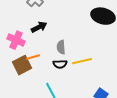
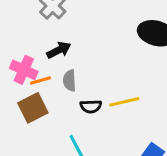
gray semicircle: (61, 47) -> (69, 80), moved
orange line: (33, 57) -> (41, 80), moved

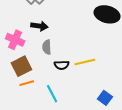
black arrow: (59, 50) -> (39, 26), turned 35
orange line: (41, 80) -> (27, 83), moved

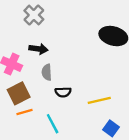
yellow line: (85, 62) -> (99, 100), moved

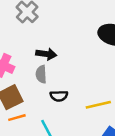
black arrow: (39, 49) -> (46, 54), moved

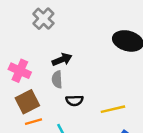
black arrow: (46, 54) -> (62, 60), turned -30

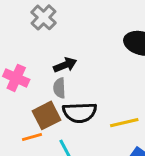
black semicircle: (74, 100) -> (80, 113), size x1.6
brown square: (27, 102) -> (46, 115), moved

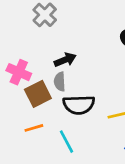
brown square: (46, 115) -> (38, 94), moved

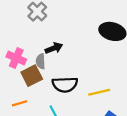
gray semicircle: (60, 82) -> (41, 61), moved
orange line: (34, 128) -> (20, 103), moved

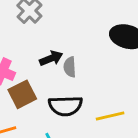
gray semicircle: (41, 61) -> (70, 67), moved

